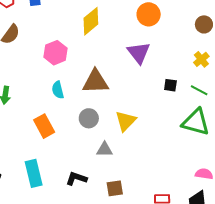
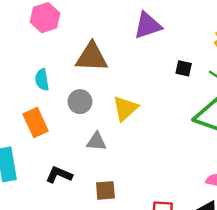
purple triangle: (139, 53) -> (148, 25), turned 45
cyan semicircle: (58, 90) -> (42, 80), moved
orange rectangle: (44, 126) -> (36, 122), moved

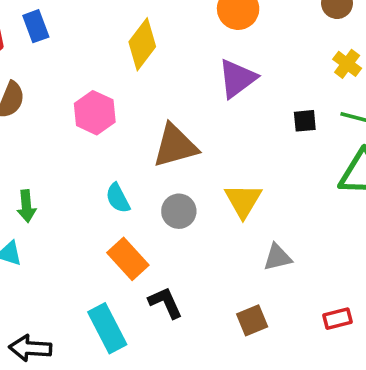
gray triangle: (96, 142) -> (277, 257), moved
black L-shape: (59, 175) -> (165, 303), moved, turned 60

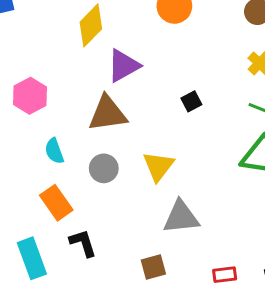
purple triangle: (237, 78) -> (123, 66), moved
pink hexagon: (95, 113) -> (30, 96), moved
black square: (305, 121) -> (191, 101), moved, turned -30
gray triangle: (277, 257) -> (181, 217), size x1.5

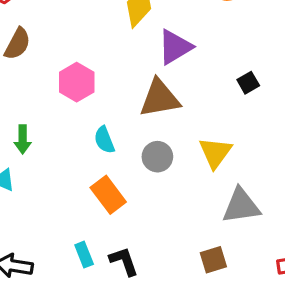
black L-shape: (83, 243) -> (124, 261), moved
cyan rectangle: (32, 258) -> (84, 255), size x0.6

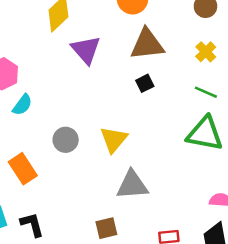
purple triangle: (175, 47) -> (86, 50), turned -44
brown triangle: (160, 98) -> (147, 44), moved
cyan semicircle: (104, 140) -> (22, 105), moved, turned -125

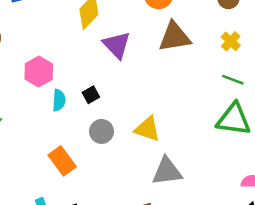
black square: (145, 83) -> (91, 95), moved
cyan semicircle: (22, 105) -> (59, 100), turned -30
yellow triangle: (114, 140) -> (147, 129), turned -48

